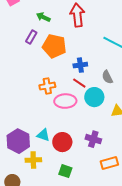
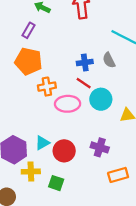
orange pentagon: (54, 46) -> (29, 61), moved
gray semicircle: (107, 77) -> (109, 60), moved
cyan triangle: (43, 135) -> (42, 143), turned -48
green square: (65, 171) -> (56, 183), moved

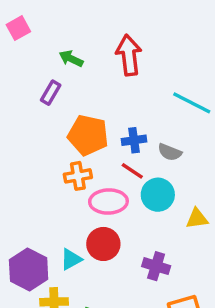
gray semicircle: (109, 60) -> (170, 152), moved, turned -42
orange pentagon: (29, 61) -> (88, 135), moved
red circle: (64, 151) -> (103, 244), moved

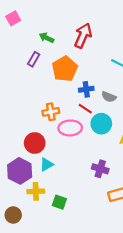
red arrow: (129, 55) -> (83, 36), turned 30
orange pentagon: (88, 135) -> (65, 69), moved, turned 30
red circle: (103, 244) -> (35, 143), moved

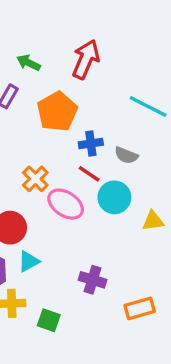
orange cross: (51, 112) -> (35, 179), turned -35
pink ellipse: (70, 128) -> (66, 204), turned 35
purple cross: (100, 169) -> (93, 280), moved

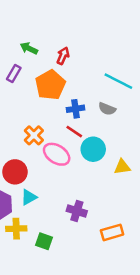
red arrow: (86, 59) -> (63, 56), moved, size x0.6
gray semicircle: (126, 155) -> (107, 109), moved

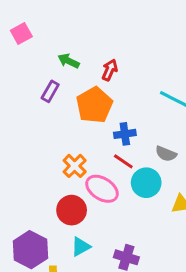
gray semicircle: (107, 109) -> (166, 154), moved
red circle: (15, 172) -> (72, 210), moved
cyan triangle: (29, 197) -> (81, 247), moved

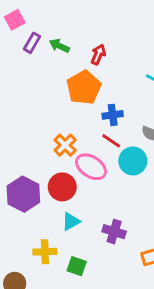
purple rectangle: (50, 91) -> (32, 43), moved
purple hexagon: (30, 250) -> (23, 194), moved

